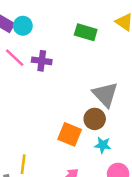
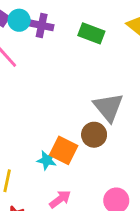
purple cross: (42, 61) -> (42, 25), moved
cyan star: (103, 145) -> (47, 160), moved

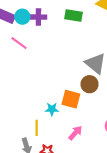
cyan star: (47, 160) -> (52, 109), moved

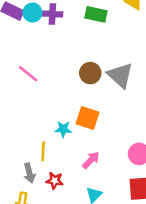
pink line: (19, 43) -> (28, 74), moved
brown circle: (90, 84) -> (90, 73), moved

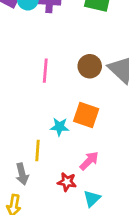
pink line: (28, 74) -> (45, 71), moved, turned 55
red star: (55, 181) -> (67, 182), moved

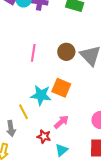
cyan star: (60, 127) -> (41, 95), size x1.5
yellow line: (37, 151) -> (23, 112), turned -35

